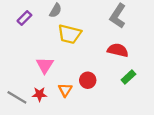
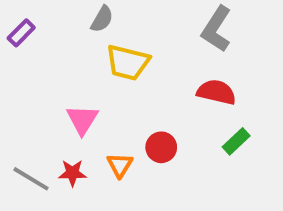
purple rectangle: (24, 18) -> (21, 33), moved

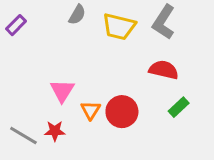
yellow trapezoid: (128, 62) -> (119, 27), moved
red circle: (161, 147) -> (122, 112), size x1.4
orange triangle: (120, 165) -> (91, 110), moved

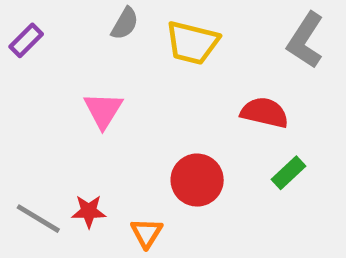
gray L-shape: (164, 22) -> (305, 40), moved
pink triangle: (62, 91) -> (103, 110), moved
orange triangle: (91, 110) -> (147, 233), moved

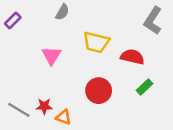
yellow trapezoid: (192, 43) -> (96, 42), moved
orange triangle: (147, 233) -> (64, 117), moved, turned -42

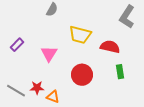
purple rectangle: (13, 21) -> (17, 45), moved
pink triangle: (51, 56) -> (49, 54), moved
green rectangle: (144, 87) -> (120, 72), turned -56

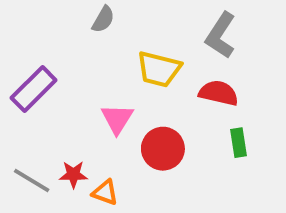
gray L-shape: (127, 17) -> (221, 35), moved
purple rectangle: (17, 45) -> (34, 89), size x1.6
pink triangle: (49, 54) -> (117, 119), moved

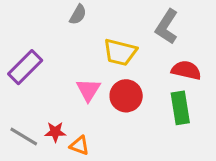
red semicircle: (219, 93) -> (186, 70), moved
green rectangle: (238, 143) -> (180, 108), size x1.5
red circle: (163, 149) -> (126, 96), moved

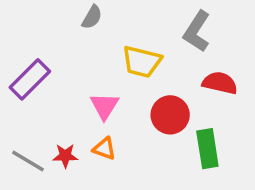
red circle: (126, 96) -> (170, 115), moved
green rectangle: (180, 108) -> (207, 149), moved
orange triangle: (79, 145) -> (104, 149), moved

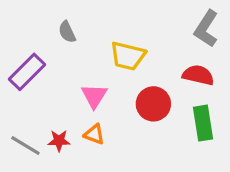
gray semicircle: (92, 17) -> (67, 32), moved, turned 125
gray L-shape: (197, 31) -> (206, 29), moved
green rectangle: (207, 149) -> (203, 123), moved

